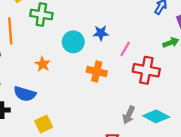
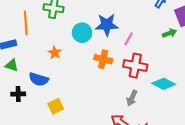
blue star: (101, 33) -> (107, 25), size x1.6
red cross: (146, 70) -> (135, 66), moved
cyan diamond: (156, 116) -> (164, 84), moved

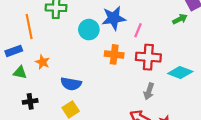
orange star: (55, 53) -> (42, 62), moved
blue semicircle: (39, 79) -> (71, 84), moved

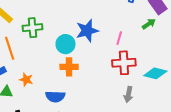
pink line: (138, 30) -> (119, 38), moved
orange cross: (114, 54) -> (69, 67), moved

